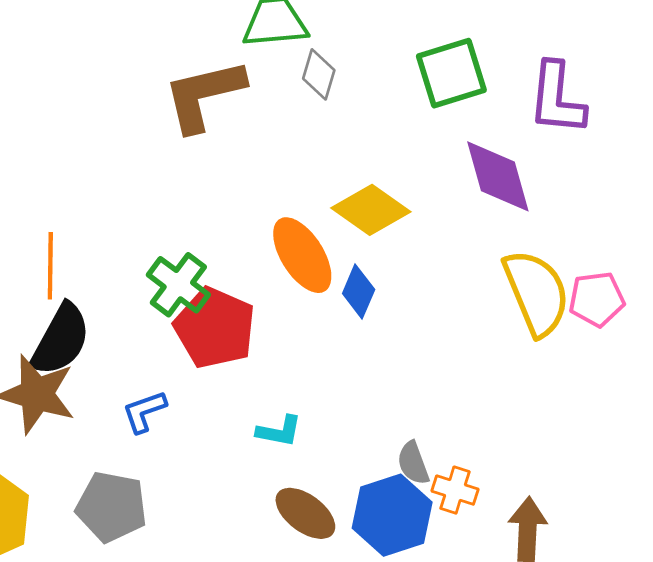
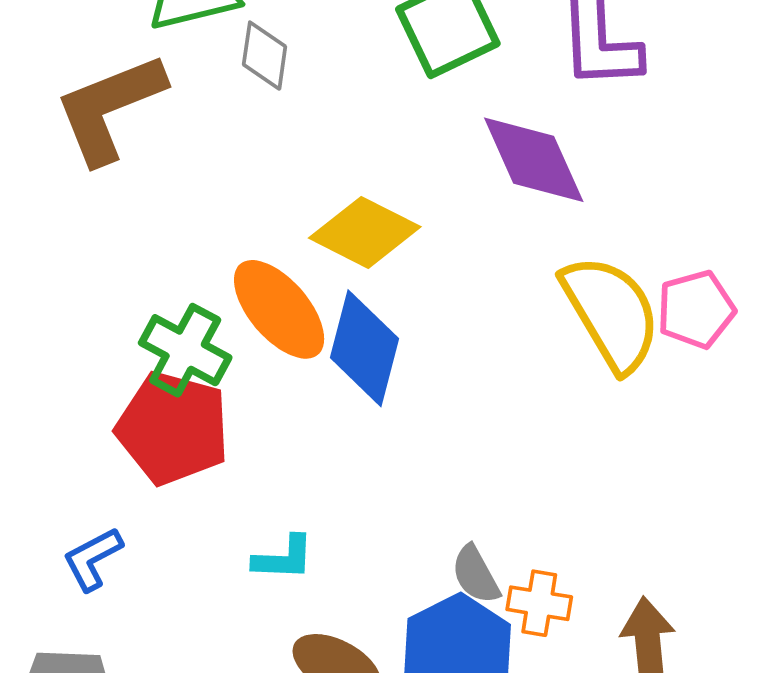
green cross: (178, 285) -> (185, 350), moved
blue diamond: (359, 292) -> (365, 348), size x1.5

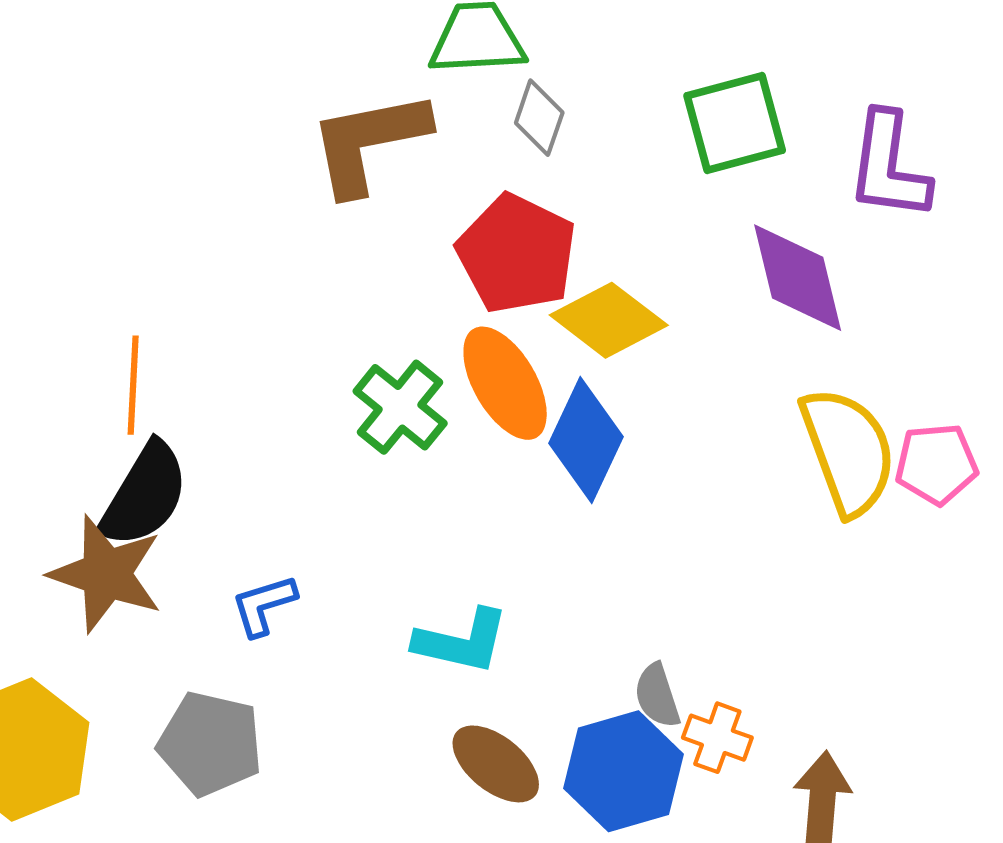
red pentagon: (173, 428) -> (517, 254), moved
cyan L-shape: (284, 558) -> (462, 641), size x1.4

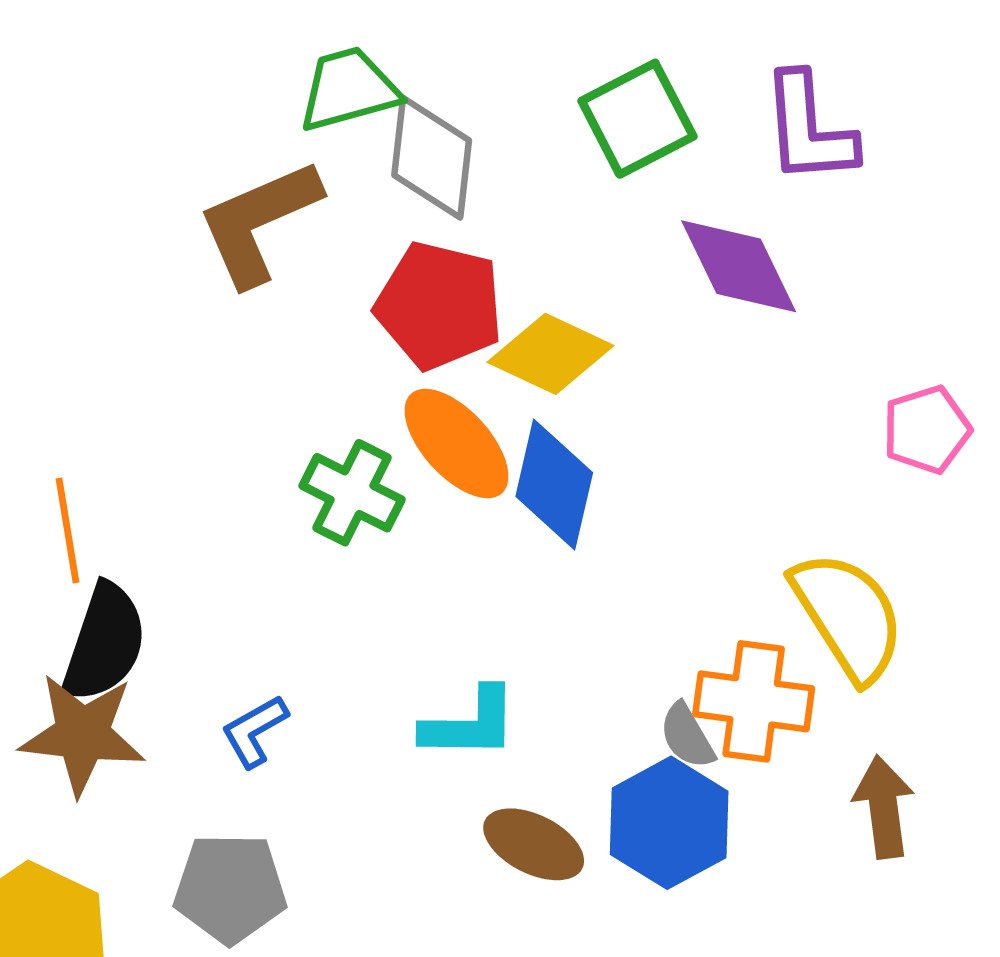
gray diamond: (539, 118) -> (432, 158), size x1.6
yellow semicircle: (848, 451) -> (848, 616), moved
orange cross: (717, 738) -> (754, 701), moved, size x1.6

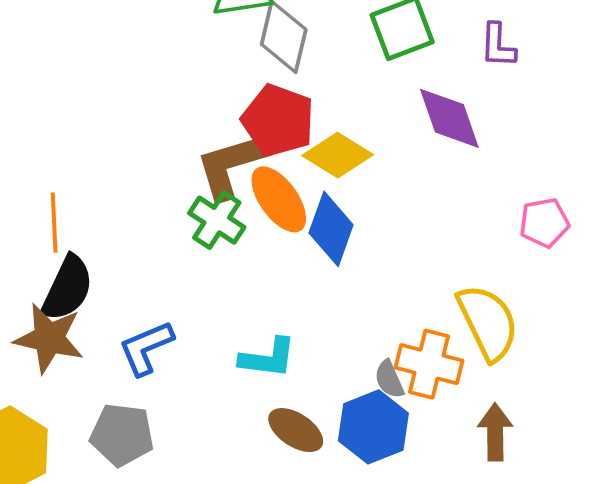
purple L-shape: (809, 129) -> (498, 45), size x0.7
brown L-shape: (259, 222) -> (232, 165), moved
blue L-shape: (255, 731) -> (146, 348), size x1.4

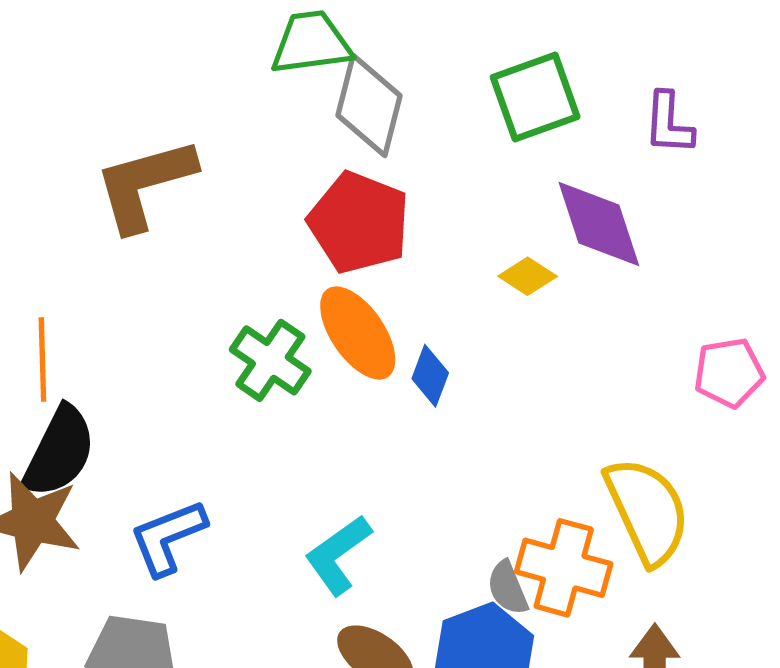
yellow diamond: (338, 155) -> (528, 276), moved, size x0.6
brown L-shape: (232, 165) -> (145, 184), moved
blue diamond: (331, 229) -> (430, 376), size x0.6
cyan L-shape: (268, 358) -> (338, 555), turned 136

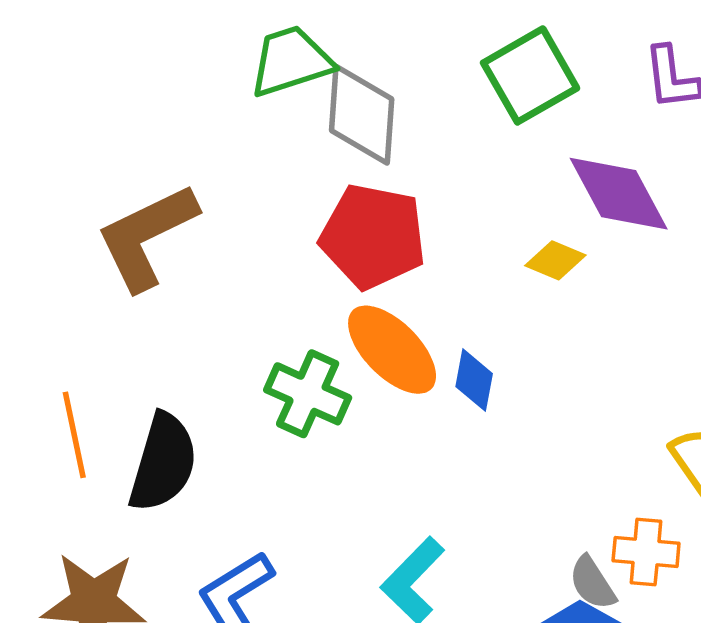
black semicircle: (59, 452) -> (163, 462), moved
orange cross: (564, 568) -> (646, 552), size x0.7

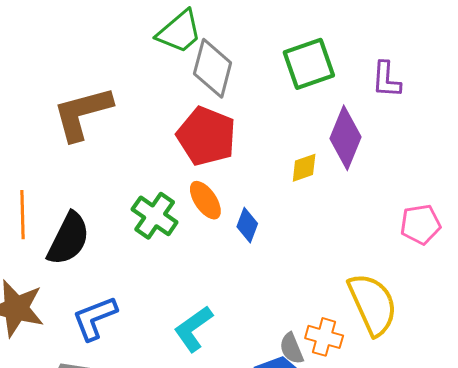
green trapezoid: (291, 61) -> (179, 32), turned 147
purple diamond: (619, 194) -> (345, 138), turned 40
yellow diamond: (555, 260) -> (304, 168), turned -52
orange ellipse: (392, 350) -> (205, 200), size x0.7

